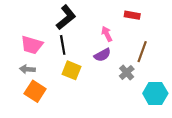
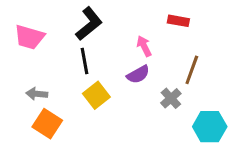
pink trapezoid: (32, 45) -> (29, 37), moved
yellow square: (72, 70) -> (96, 95), turned 30

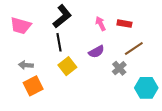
red rectangle: (178, 21) -> (124, 24), moved
pink arrow: (144, 46) -> (101, 24), moved
brown line: (192, 70) -> (134, 49), turned 36
orange square: (47, 124) -> (33, 86), turned 30

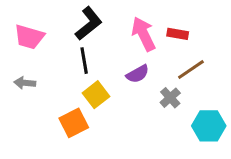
pink arrow: (101, 24) -> (143, 34), size x1.6
gray arrow: (26, 65) -> (25, 83), moved
orange square: (33, 86) -> (74, 123), moved

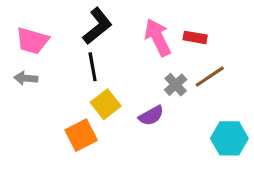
purple semicircle: (138, 74) -> (151, 116), moved
gray arrow: (25, 83) -> (26, 78), moved
gray cross: (170, 98) -> (176, 85), moved

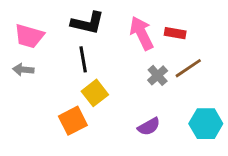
black L-shape: (97, 26) -> (88, 23), turned 52
purple semicircle: (151, 116) -> (149, 127), moved

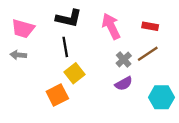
red rectangle: (175, 33) -> (150, 26), moved
purple semicircle: (149, 127) -> (124, 84), moved

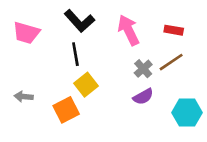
black L-shape: (69, 18) -> (79, 21), turned 35
gray arrow: (18, 55) -> (24, 97), moved

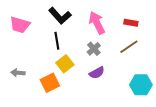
gray cross: (143, 69) -> (94, 49), moved
purple semicircle: (143, 97) -> (97, 73), moved

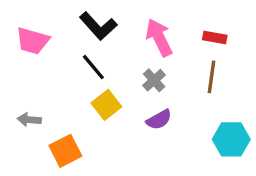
black line: (57, 41) -> (93, 67), turned -30
brown line: (129, 47) -> (212, 77), turned -48
orange square: (50, 83) -> (65, 151), moved

